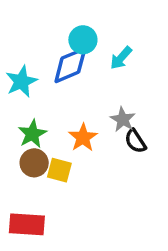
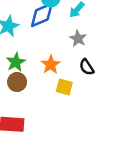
gray star: (123, 119) -> (78, 38), moved
yellow square: (59, 170) -> (64, 87), moved

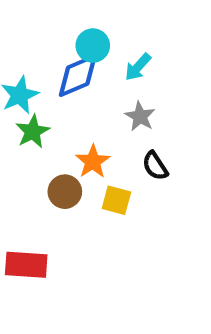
green star: (16, 62) -> (33, 131), moved
brown circle: (17, 82) -> (65, 192), moved

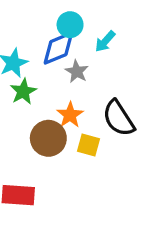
gray star: (140, 116) -> (77, 71), moved
black semicircle: (155, 166) -> (119, 118), size x1.6
brown circle: (65, 192) -> (48, 138), size x1.4

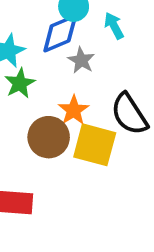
cyan arrow: (105, 41) -> (114, 26), turned 110
yellow square: (88, 145) -> (95, 145), size x1.6

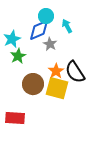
orange star: (74, 110) -> (56, 71), moved

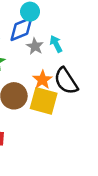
cyan arrow: (67, 26) -> (56, 44), moved

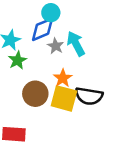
cyan arrow: (56, 44) -> (76, 44), size x1.5
black semicircle: (66, 81) -> (89, 96), moved, turned -48

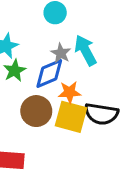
blue diamond: (42, 29) -> (49, 73), moved
orange star: (63, 78) -> (70, 92), turned 30

